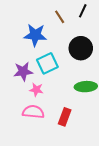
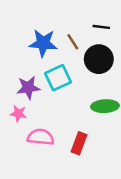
black line: (83, 11) -> (101, 27), moved, turned 72
brown line: (60, 17) -> (73, 42), moved
pink star: (36, 90) -> (18, 114), moved

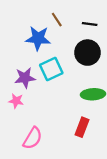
brown line: (73, 42) -> (57, 20), moved
pink semicircle: (41, 137) -> (33, 138), moved, turned 115
red rectangle: (79, 143) -> (82, 127), moved

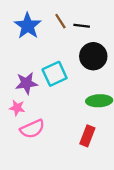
black line: (90, 24) -> (82, 26), moved
blue star: (38, 38) -> (28, 26), moved, turned 30
pink semicircle: (33, 138) -> (32, 129), moved, turned 35

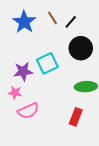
black line: (82, 26) -> (71, 22), turned -56

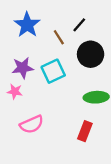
brown line: (52, 18) -> (59, 37), moved
purple star: (23, 71) -> (23, 68), moved
pink star: (15, 93) -> (15, 92), moved

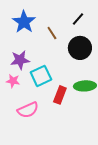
black line: (79, 25) -> (78, 19), moved
cyan square: (53, 71) -> (41, 76), moved
red rectangle: (85, 131) -> (60, 95), moved

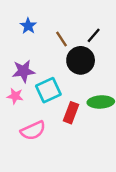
black line: (78, 19) -> (94, 35), moved
blue star: (24, 22) -> (28, 26), size x0.6
black circle: (80, 48) -> (81, 60), moved

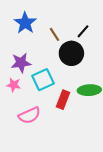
blue star: (28, 26) -> (25, 23), size x1.5

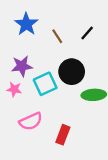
black circle: (71, 53) -> (72, 72), moved
red rectangle: (63, 100) -> (63, 135), moved

